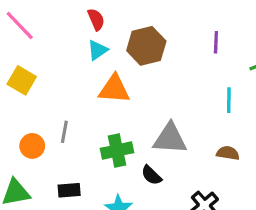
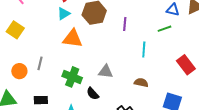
purple line: (216, 42) -> (125, 24), moved
gray triangle: (170, 139) -> (106, 71), size x0.7
green cross: (117, 150) -> (72, 77), turned 30

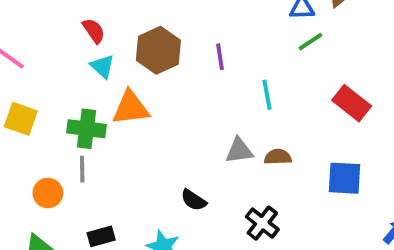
cyan triangle: (64, 14) -> (102, 66), turned -32
green line: (165, 29) -> (310, 42), moved
gray triangle: (106, 71) -> (239, 151), moved
green cross: (72, 77) -> (87, 129), moved

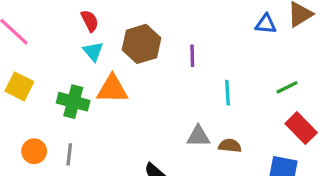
green line: (310, 42) -> (287, 87), moved
red rectangle: (352, 103) -> (301, 128), moved
gray line: (82, 169) -> (69, 154), moved

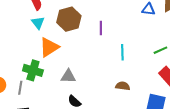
orange triangle: (112, 89) -> (49, 47), turned -35
green cross: (73, 102) -> (33, 70), moved
gray triangle: (198, 136) -> (68, 76), moved

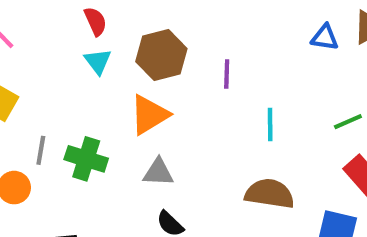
orange triangle: (49, 47) -> (149, 115), moved
brown semicircle: (123, 86) -> (270, 194), size x1.6
gray line: (20, 88) -> (41, 150), moved

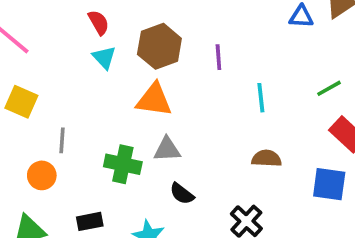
orange triangle: (149, 115) -> (154, 100), turned 45
green cross: (86, 159) -> (123, 164), moved
brown semicircle: (270, 194) -> (267, 158), size x0.7

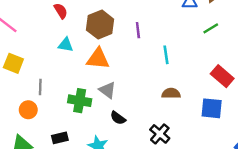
cyan triangle: (104, 57) -> (66, 45), moved, turned -35
green line: (329, 88) -> (211, 28), moved
gray triangle: (167, 149) -> (107, 90), turned 42

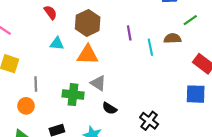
purple line: (138, 30) -> (129, 33), moved
brown semicircle: (171, 93) -> (172, 38), moved

